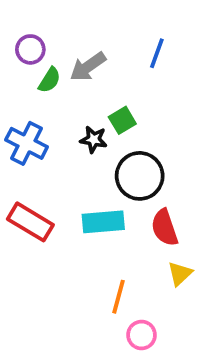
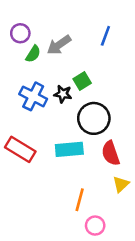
blue cross: (27, 143) -> (33, 96), moved

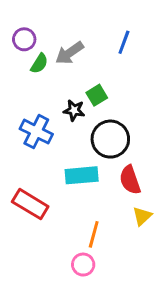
blue cross: (33, 96) -> (36, 132), moved
red rectangle: (20, 149) -> (30, 204), moved
pink circle: (95, 226) -> (83, 265), moved

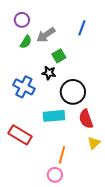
purple circle: (24, 39) -> (22, 20), moved
green square: (97, 95) -> (59, 56), moved

